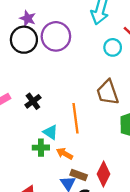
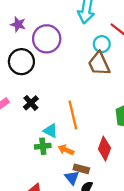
black circle: (24, 40) -> (21, 62), moved
brown trapezoid: (108, 92) -> (99, 64), moved
red diamond: (103, 174) -> (104, 149), moved

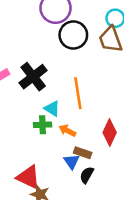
black circle: (21, 62) -> (73, 35), moved
black cross: (31, 103) -> (33, 77), size x1.6

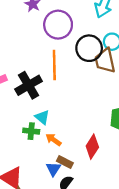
black circle: (73, 35) -> (89, 48), moved
orange line: (78, 93) -> (54, 65), moved

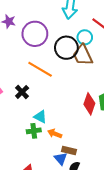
orange line: (54, 65) -> (40, 69), turned -45
black cross: (29, 85) -> (22, 92), size x0.6
red diamond: (92, 147) -> (89, 104), moved

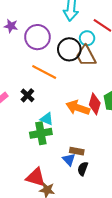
green cross: (34, 131) -> (41, 133), size x1.5
orange arrow: (55, 134) -> (78, 108), moved, size x1.6

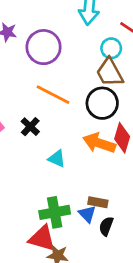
black circle: (69, 49) -> (102, 103), moved
green cross: (41, 133) -> (55, 212), moved

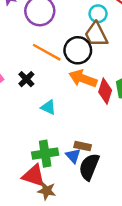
black circle: (102, 103) -> (78, 50), moved
orange arrow: (99, 143) -> (83, 78), moved
black semicircle: (106, 226) -> (89, 167), size x1.6

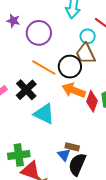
black cross: (26, 79) -> (26, 90), size x1.5
cyan triangle: (48, 107) -> (44, 114), size x1.6
green cross: (45, 154) -> (19, 155), moved

